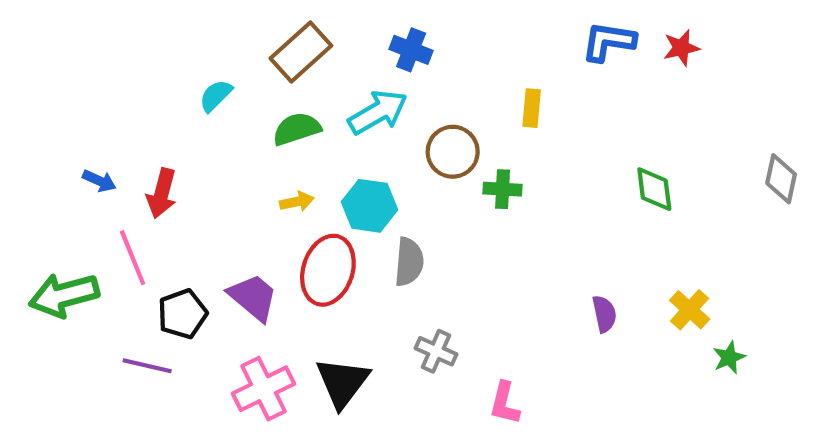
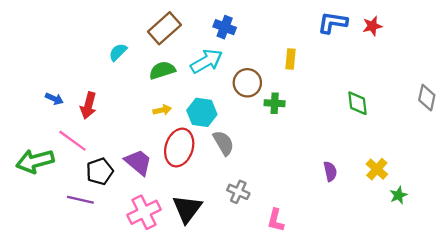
pink line: (133, 258) -> (72, 141), turned -32
gray semicircle: (409, 262) -> (224, 143), turned -35

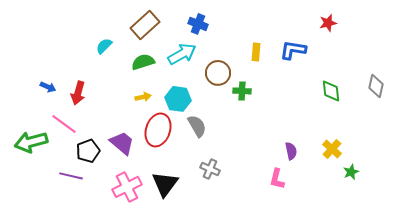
blue L-shape: (333, 23) -> (293, 50), moved
green diamond: (358, 103) -> (331, 91), moved
pink L-shape: (276, 220) -> (277, 179), moved

